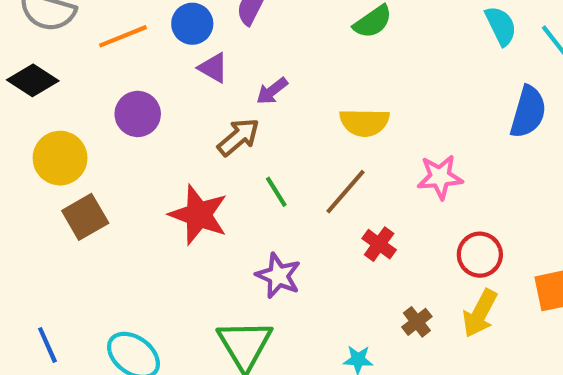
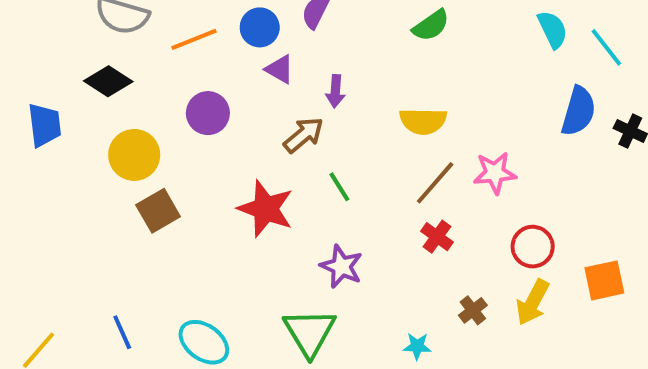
purple arrow: (272, 91) -> (335, 91), turned -48
brown line: (346, 192) -> (435, 183), moved

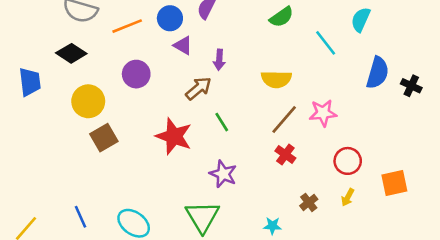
cyan semicircle: (553, 29) -> (361, 20), turned -130
cyan line: (606, 47) -> (326, 43), moved
yellow arrow: (533, 302) -> (348, 197), size x0.6

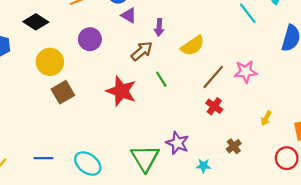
yellow semicircle: (276, 79) -> (193, 46), moved, turned -35
red circle: (348, 161) -> (287, 158), moved
purple star: (223, 174) -> (177, 143), moved
yellow arrow: (348, 197) -> (266, 118), moved
blue line: (80, 217) -> (43, 158), turned -66

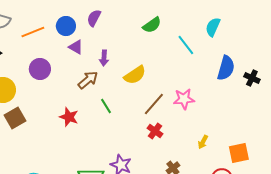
red star: (121, 91) -> (69, 117), size x0.7

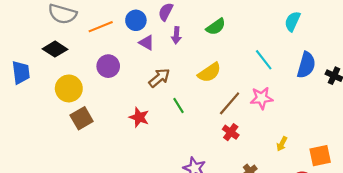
green semicircle: (152, 25) -> (216, 27), moved
cyan line: (186, 45) -> (264, 60), moved
purple arrow: (104, 58) -> (176, 35), moved

